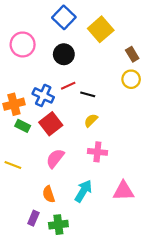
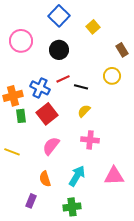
yellow square: (101, 29) -> (93, 27), size x0.6
yellow circle: (131, 79) -> (112, 76), moved
green rectangle: (23, 126) -> (21, 116), turned 56
green cross: (58, 225) -> (72, 207), moved

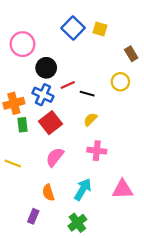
blue square: (59, 16) -> (73, 28), moved
yellow square: (93, 27) -> (100, 29), turned -32
black circle: (59, 50) -> (46, 68), moved
green cross: (72, 207) -> (77, 223), turned -30

